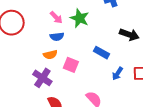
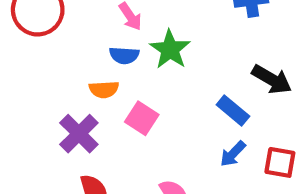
green star: (80, 18) -> (170, 49), moved
blue rectangle: (101, 53) -> (233, 110), moved

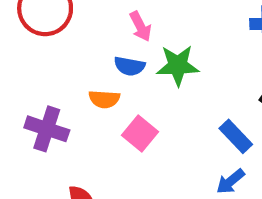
green star: (170, 49) -> (178, 65), turned 30
purple cross: (79, 134) -> (47, 129), moved, turned -33

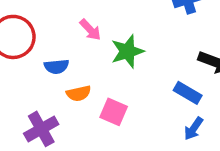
blue semicircle: (129, 66) -> (56, 67), moved
purple cross: (47, 129) -> (41, 129), turned -32

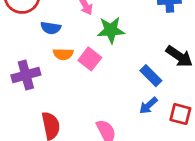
pink square: (114, 112) -> (90, 59), moved

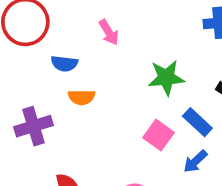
green star: (111, 30) -> (166, 78), moved
pink square: (90, 59) -> (159, 135), moved

